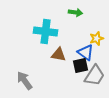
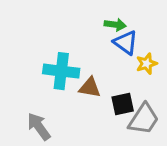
cyan cross: (46, 31) -> (61, 71), moved
blue triangle: (86, 52) -> (126, 43), moved

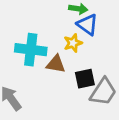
yellow star: (147, 64) -> (73, 43), moved

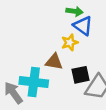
cyan cross: (31, 50) -> (34, 82), moved

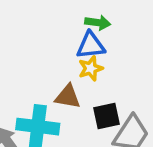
blue triangle: (83, 26) -> (91, 45), moved, turned -42

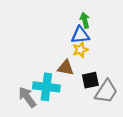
green arrow: (98, 23) -> (85, 20), turned -112

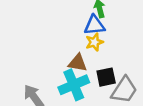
cyan cross: (46, 87) -> (74, 85), moved, turned -30

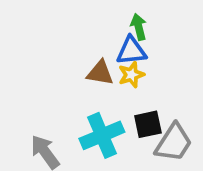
brown triangle: (78, 63) -> (100, 73), moved

